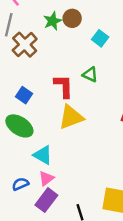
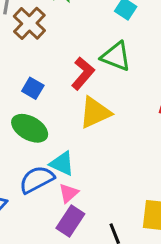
green triangle: (90, 75) -> (116, 56), size x1.5
red L-shape: (64, 86) -> (83, 73), turned 45
blue semicircle: (20, 184) -> (37, 179), moved, size x1.6

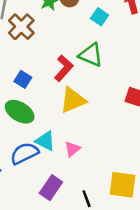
pink triangle: (69, 193) -> (72, 149), moved

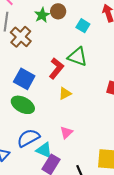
blue square: (23, 79) -> (24, 79), size x1.5
yellow triangle: (73, 100) -> (65, 93), size x0.6
cyan triangle: (45, 141) -> (44, 150), moved

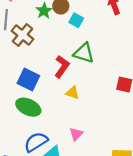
cyan square: (83, 26) -> (76, 20), moved
yellow triangle: (65, 93) -> (72, 93), turned 48

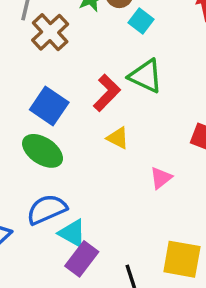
pink triangle: (76, 134) -> (161, 178), moved

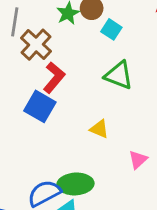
red L-shape: (107, 93) -> (54, 78), moved
green ellipse: (43, 151) -> (75, 184), moved, turned -32

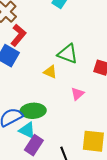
green triangle: (119, 75) -> (68, 54), moved

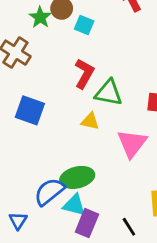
red L-shape: (18, 35) -> (84, 74), moved
pink triangle: (78, 94) -> (132, 143), size x1.6

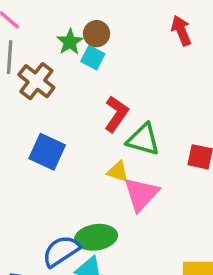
cyan square: (84, 25) -> (93, 58), moved
pink triangle: (132, 143) -> (141, 194), moved

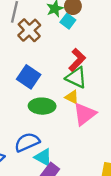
green triangle: (143, 140) -> (76, 78), moved
green ellipse: (96, 237) -> (42, 106), moved

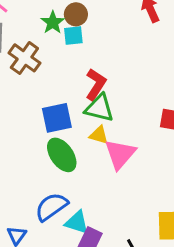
cyan square: (68, 21) -> (73, 36), turned -32
blue square: (29, 77) -> (57, 118), moved, turned -35
green ellipse: (42, 106) -> (62, 155), turned 65

